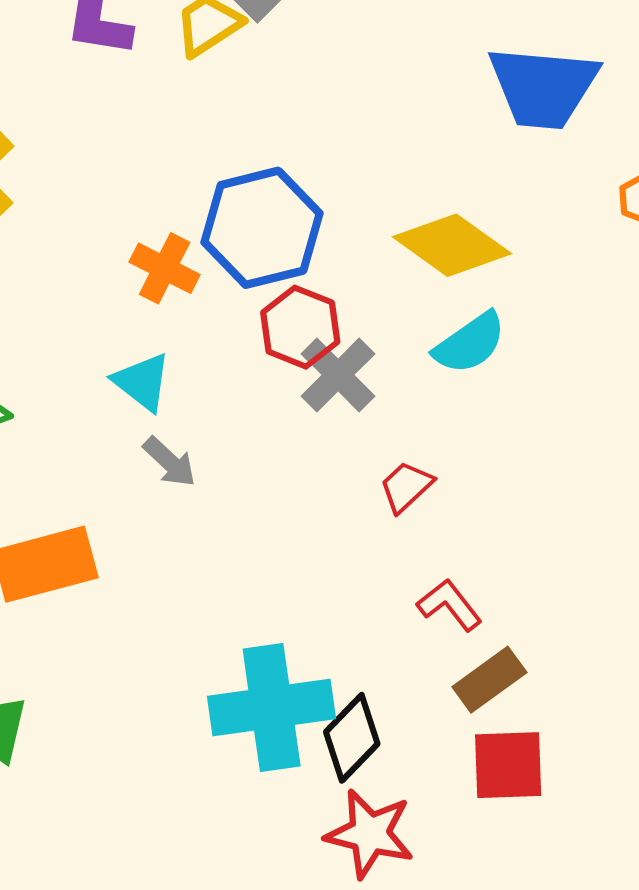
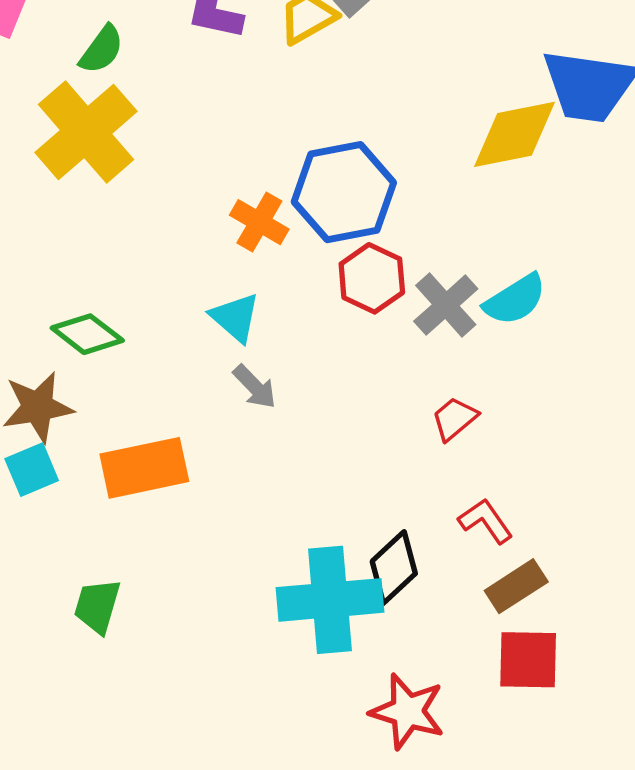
yellow diamond: (452, 245) -> (514, 134), moved, turned -50
gray cross: (338, 375) -> (446, 305), moved
black diamond: (352, 738) -> (394, 567), moved

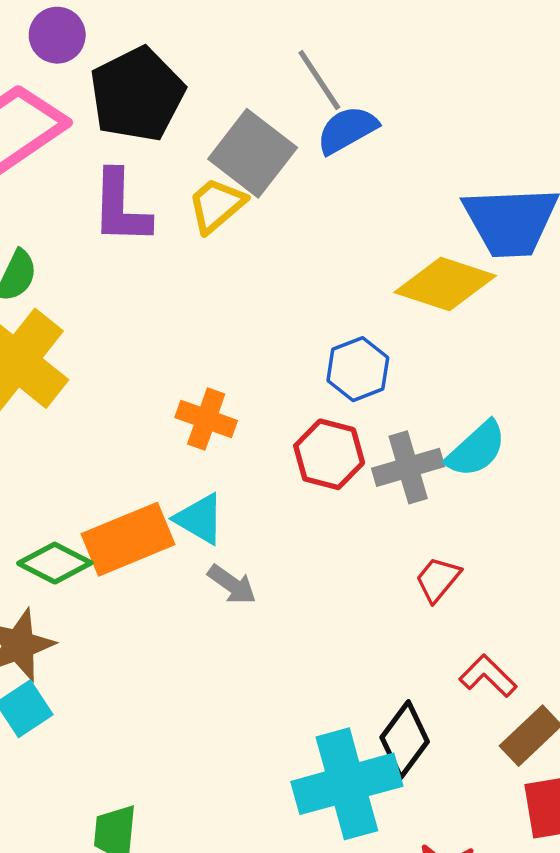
yellow diamond: (514, 134) -> (445, 284), turned 40
blue hexagon: (344, 192) -> (358, 369), moved, size x0.6
gray cross: (446, 305) -> (408, 467), turned 36
orange rectangle: (144, 468) -> (128, 539), moved

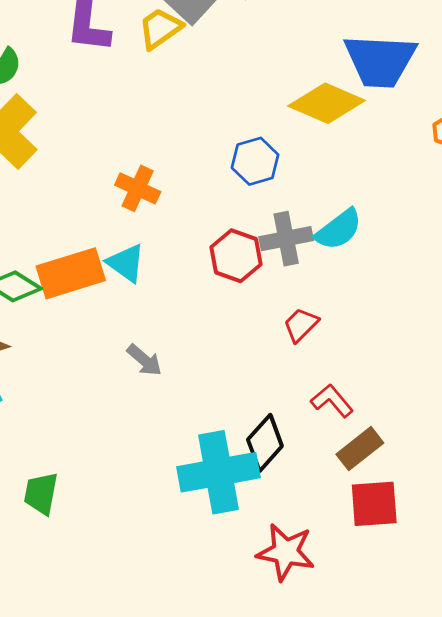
red hexagon: (329, 454) -> (236, 256), moved
gray arrow: (232, 584) -> (144, 360), moved

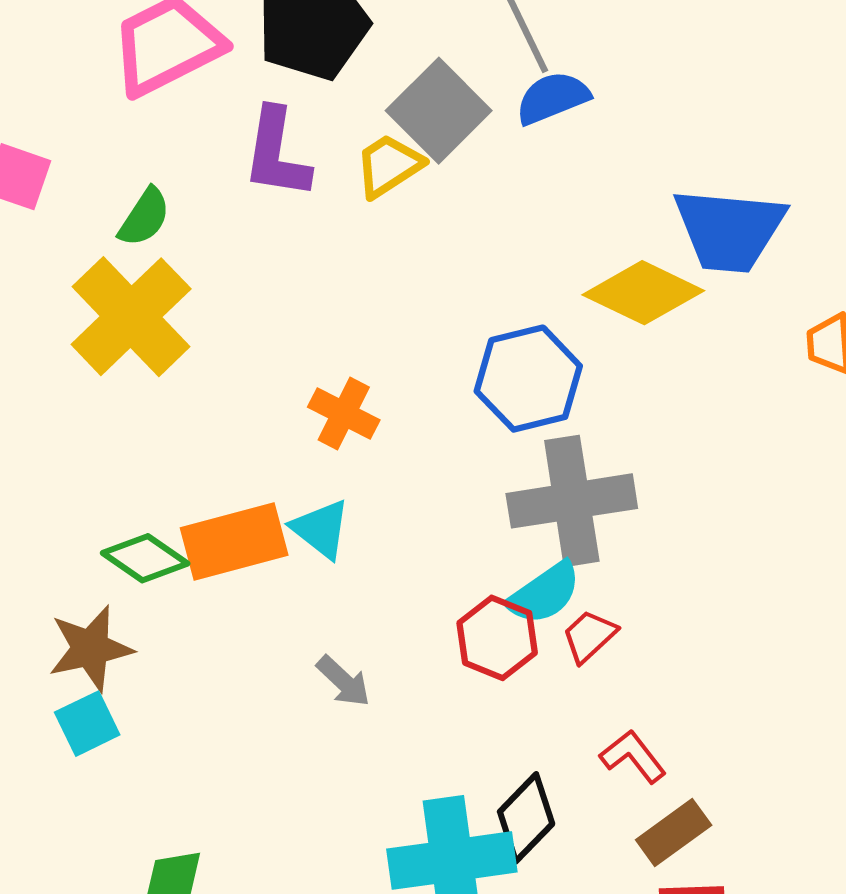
blue hexagon: (255, 161) -> (528, 379), size x1.4
cyan semicircle: (339, 230) -> (544, 593), moved
gray cross: (286, 239) -> (572, 501), size x1.5
red hexagon: (236, 256) -> (497, 638), moved

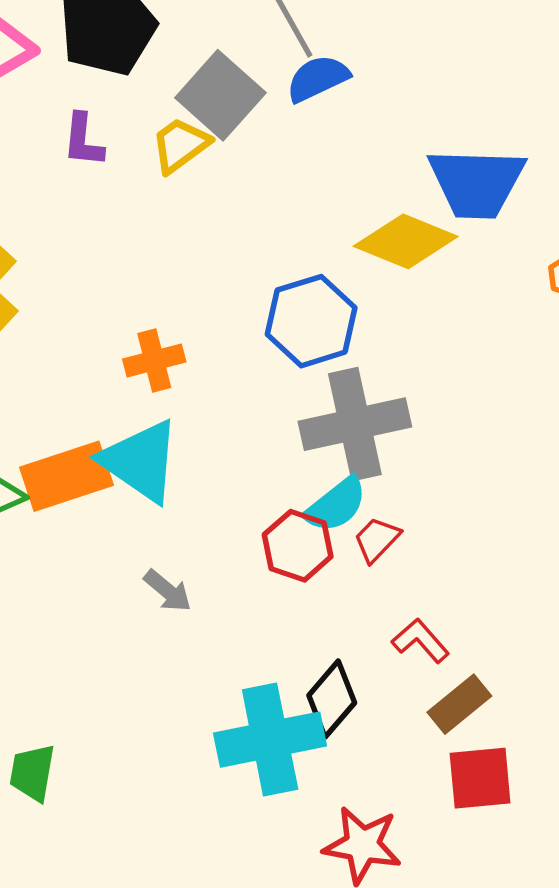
purple L-shape: (277, 153) -> (83, 140), size x0.7
orange cross: (344, 413) -> (154, 361), turned -38
cyan triangle: (321, 529) -> (140, 461), size x1.6

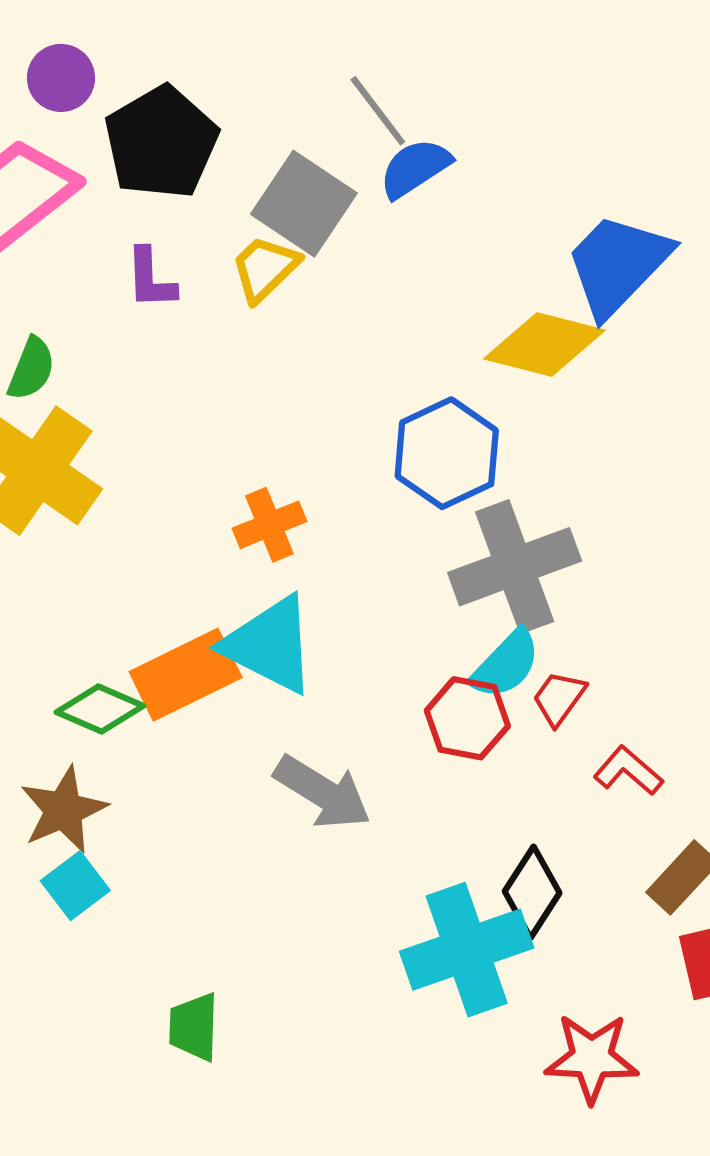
blue trapezoid: (477, 183) -> (618, 265), turned 140
gray arrow: (168, 591) -> (323, 792), size x1.6
red L-shape: (421, 641) -> (628, 771), moved

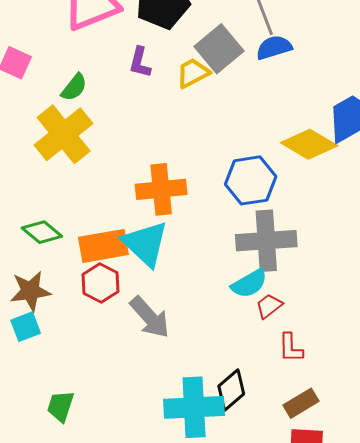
orange cross: (269, 525) -> (161, 189), size x1.5
green diamond: (100, 709) -> (42, 232), moved
red hexagon: (467, 718) -> (101, 283), moved
red L-shape: (628, 771) -> (291, 348), turned -148

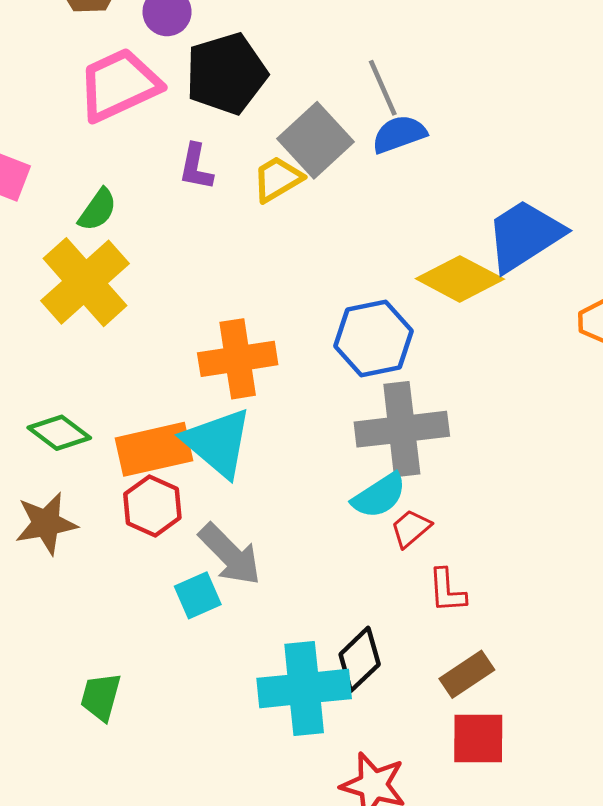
cyan square: (26, 327) -> (198, 595), moved

